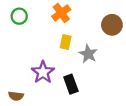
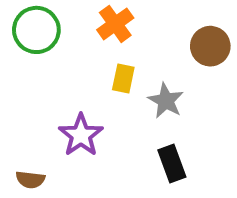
green circle: (19, 16) -> (36, 30), size x1.5
black rectangle: (71, 84) -> (172, 163), moved

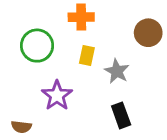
orange cross: (115, 24) -> (81, 17), turned 35
green circle: (36, 30) -> (37, 46), moved

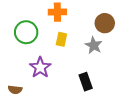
gray star: (117, 71) -> (94, 45), moved

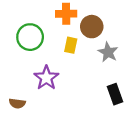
brown circle: (105, 23) -> (92, 27), moved
black rectangle: (86, 82) -> (115, 94), moved

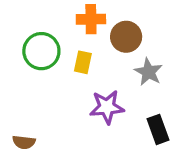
yellow rectangle: (71, 45) -> (83, 62), moved
purple star: (46, 78) -> (107, 107), moved, turned 30

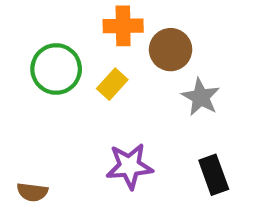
yellow rectangle: (83, 62) -> (112, 84), turned 30
purple star: (107, 107) -> (130, 166), moved

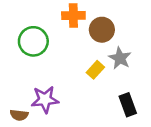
yellow rectangle: (112, 84) -> (95, 70), moved
purple star: (130, 166) -> (45, 100), moved

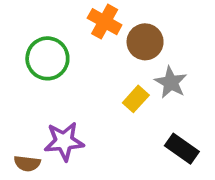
orange cross: (73, 15) -> (105, 22), turned 30
black rectangle: (128, 105) -> (182, 149), turned -35

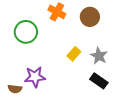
brown circle: (145, 42) -> (90, 17), moved
gray star: (171, 82) -> (99, 56), moved

